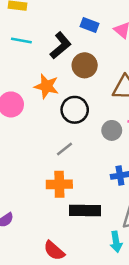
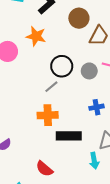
brown circle: (85, 65) -> (79, 18), moved
black circle: (75, 110) -> (62, 66), moved

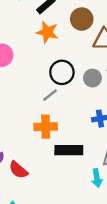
orange star: (36, 36) -> (47, 32), moved
red semicircle: (44, 169) -> (18, 170), moved

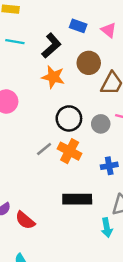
gray line: (50, 95) -> (44, 149), moved
orange cross: (46, 127) -> (70, 151), moved, turned 30

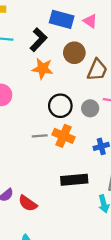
blue rectangle: (78, 26) -> (62, 19), size x1.5
gray line: (44, 149) -> (40, 136), turned 40

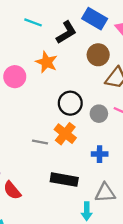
orange star: (43, 69) -> (47, 62), moved
gray line: (40, 136) -> (40, 142), moved

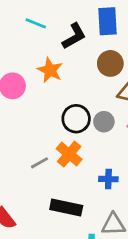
blue rectangle: (95, 19) -> (108, 21), turned 55
gray circle: (99, 114) -> (104, 122), moved
gray line: (40, 142) -> (40, 163), turned -42

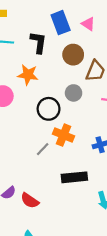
black L-shape: (74, 36) -> (38, 42), turned -35
black circle: (76, 119) -> (49, 109), moved
gray circle: (104, 122) -> (74, 93), moved

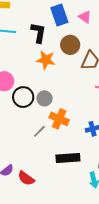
orange star: (28, 75) -> (46, 60), moved
gray circle: (74, 93) -> (45, 98), moved
black circle: (49, 109) -> (23, 97), moved

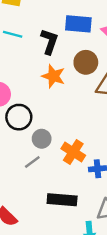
blue rectangle: (59, 15) -> (78, 24), turned -75
gray circle: (45, 98) -> (42, 139), moved
orange cross: (59, 119) -> (73, 152), moved

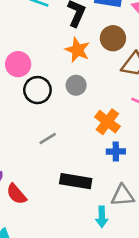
gray circle: (42, 139) -> (76, 85), moved
orange cross: (73, 152) -> (107, 122), moved

